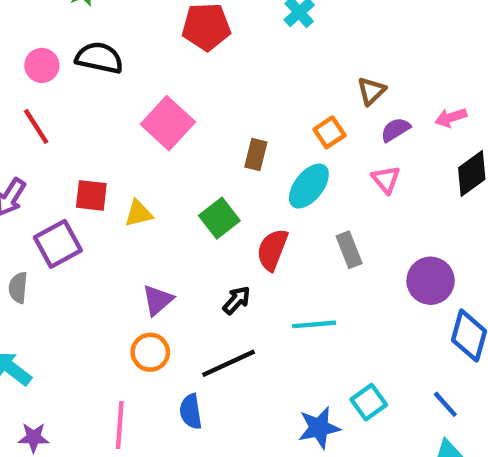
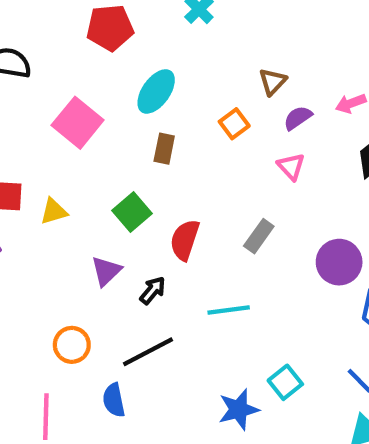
cyan ellipse: (309, 186) -> (156, 91), moved
gray rectangle: (349, 250) -> (259, 236), turned 60
purple triangle: (158, 300) -> (106, 271), moved

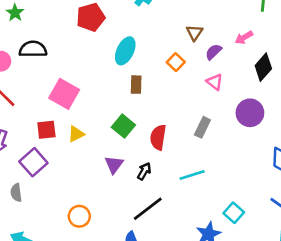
pink square: (78, 123) -> (64, 94), moved
purple circle: (339, 262) -> (250, 113), moved
orange circle: (72, 345) -> (79, 216), moved

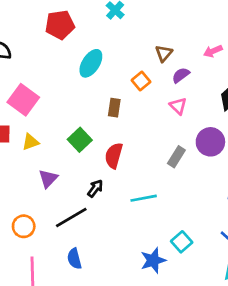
pink arrow: (244, 38) -> (213, 51), moved
brown rectangle: (136, 85) -> (114, 108), moved
gray rectangle: (202, 127) -> (176, 157), moved
purple triangle: (114, 164) -> (48, 179), moved
black line: (148, 209) -> (71, 217), moved

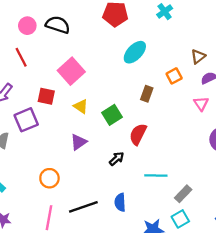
yellow triangle: (30, 142) -> (81, 106), moved, turned 42
gray rectangle: (176, 157) -> (183, 194), moved
black line: (71, 217) -> (83, 207), moved
blue semicircle: (74, 259) -> (120, 202), moved

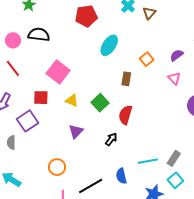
brown triangle: (198, 57) -> (149, 13), moved
cyan line: (156, 175) -> (148, 161), moved

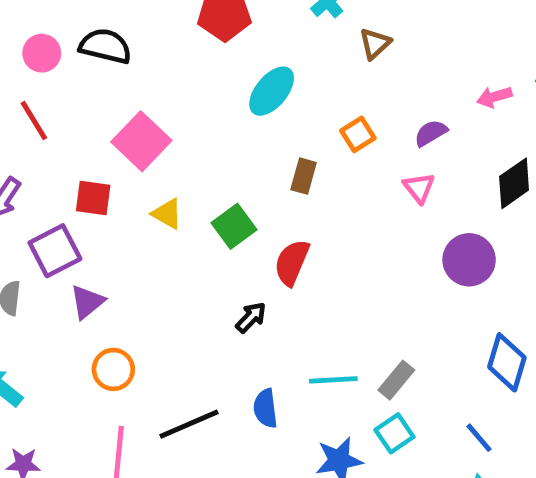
brown triangle: (149, 13) -> (375, 44), moved
purple triangle: (76, 131) -> (87, 302), moved

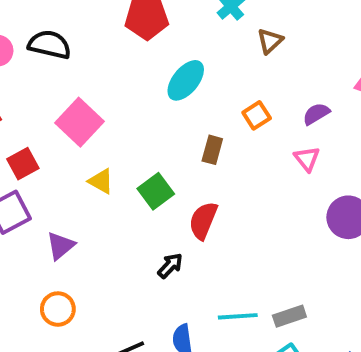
red square: (93, 198) -> (23, 164), moved, turned -36
purple triangle: (87, 302) -> (61, 246), moved
gray rectangle: (396, 380) -> (289, 316), turned 32

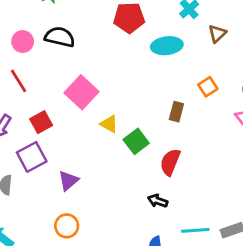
cyan ellipse: (186, 80) -> (167, 46), moved, turned 44
yellow triangle: (101, 181) -> (109, 124), moved
black arrow: (170, 266) -> (158, 201), moved, turned -114

